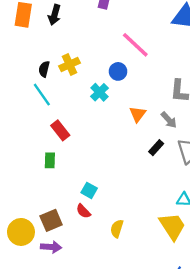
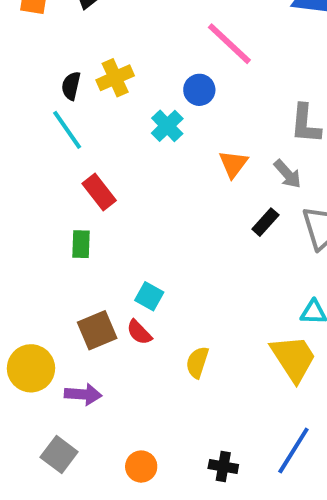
brown square: (51, 220) -> (97, 330), moved

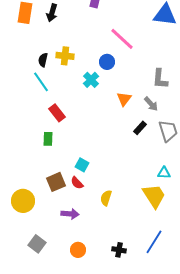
yellow cross: (115, 78) -> (65, 56), turned 30
purple arrow: (83, 394) -> (70, 214), moved

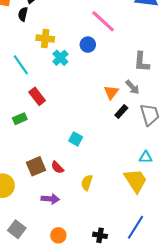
black semicircle: (43, 60) -> (23, 14), moved
cyan cross: (91, 80) -> (60, 58), moved
orange triangle: (124, 99) -> (111, 92), moved
green rectangle: (48, 139) -> (20, 119), moved, turned 64
cyan square: (82, 165) -> (76, 139), moved

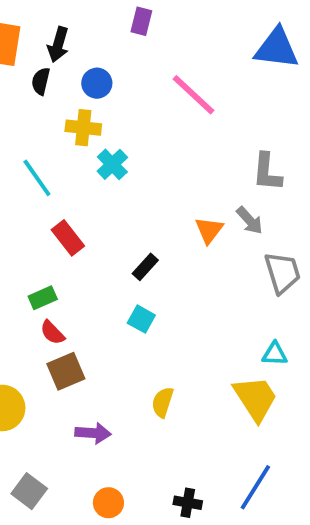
blue circle: (88, 45) -> (97, 83), moved
black rectangle: (121, 112) -> (145, 267), moved
green rectangle: (20, 119) -> (43, 298), moved
red semicircle: (57, 167) -> (52, 333), moved

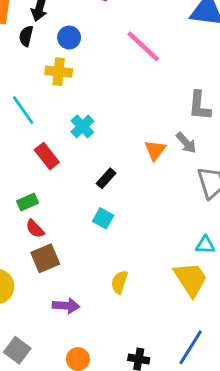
cyan cross: (112, 164) -> (82, 126), moved

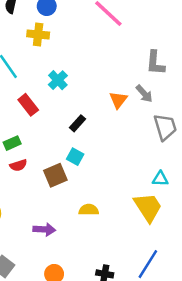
red semicircle: (35, 229) -> (18, 165), turned -63
brown square: (45, 258) -> (55, 175), moved
yellow semicircle: (119, 282) -> (89, 210), turned 72

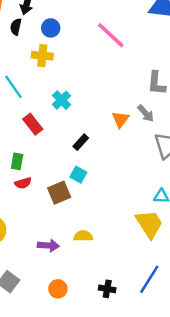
green rectangle: (12, 143) -> (17, 161), turned -56
yellow semicircle: (89, 210) -> (83, 236), moved

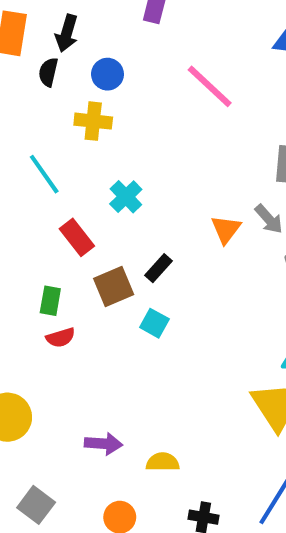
brown square: (59, 193) -> (114, 286), moved
yellow semicircle: (83, 236) -> (163, 462), moved

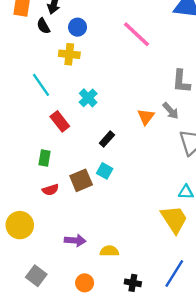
black semicircle: (48, 72) -> (43, 26), turned -42
brown square: (114, 286) -> (81, 180), moved
red semicircle: (61, 338) -> (50, 190), moved

